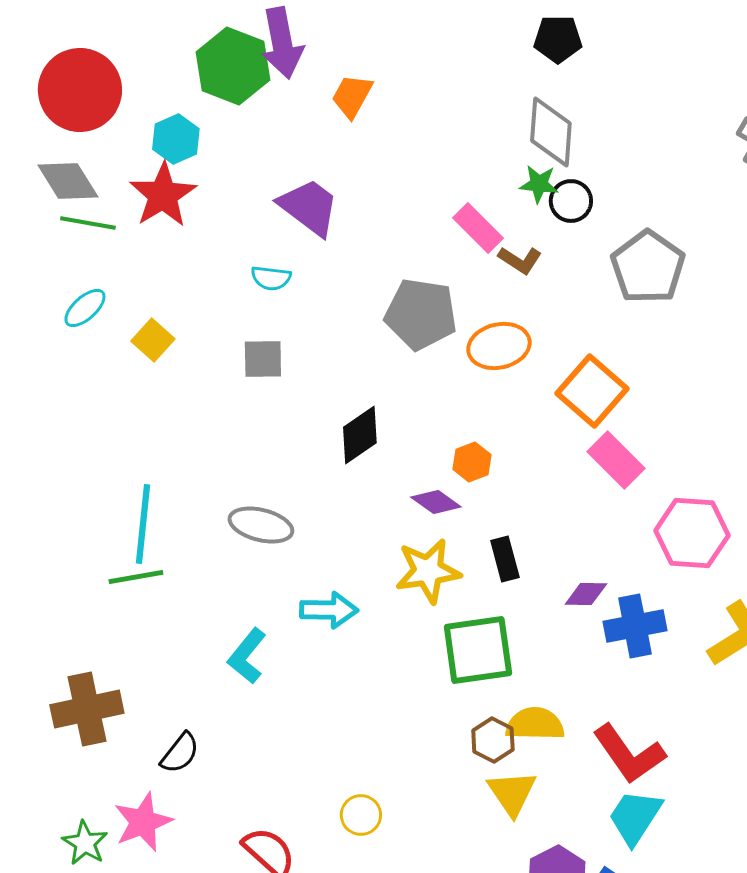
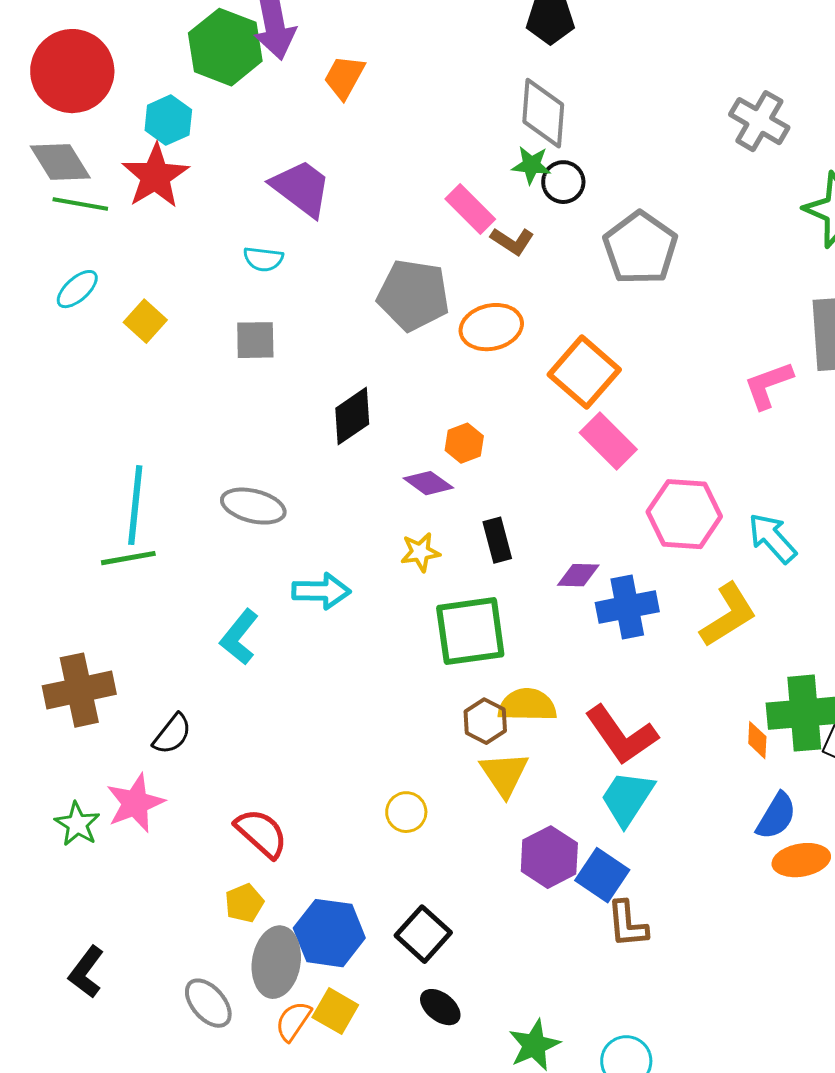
yellow star: (428, 571) -> (420, 552), size x0.6
yellow circle: (361, 815) -> (406, 812), moved

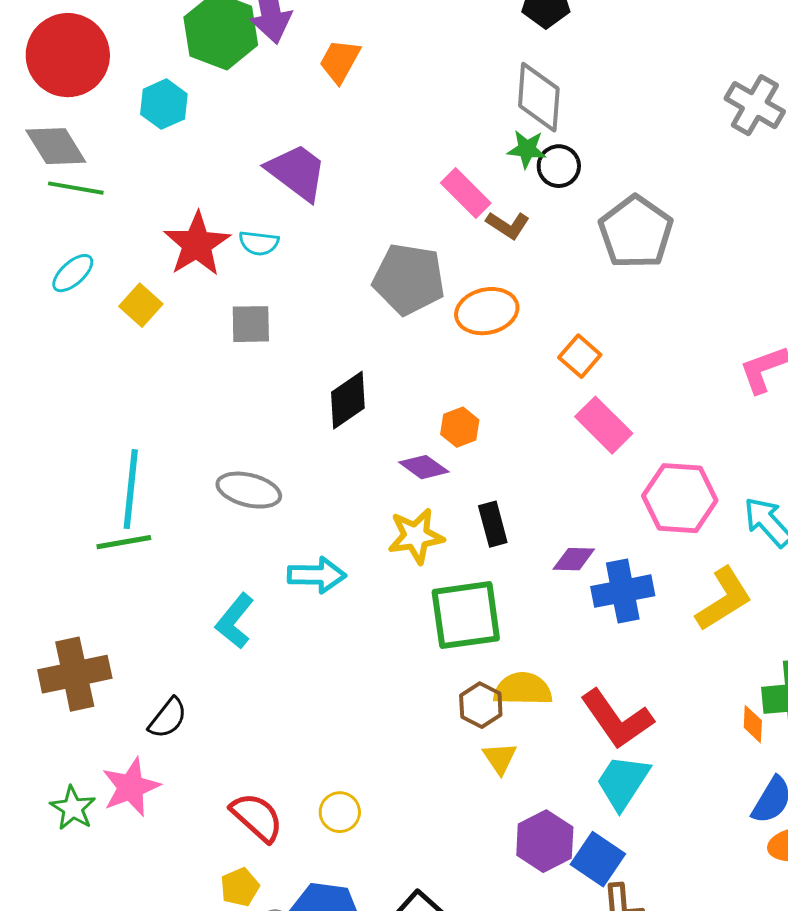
red star: (155, 176) -> (197, 244), moved
orange square: (584, 372) -> (580, 356), size x0.6
yellow star: (420, 552) -> (416, 536), size x1.4
yellow triangle: (504, 774) -> (500, 758), size x0.7
yellow circle: (406, 812) -> (340, 812), moved

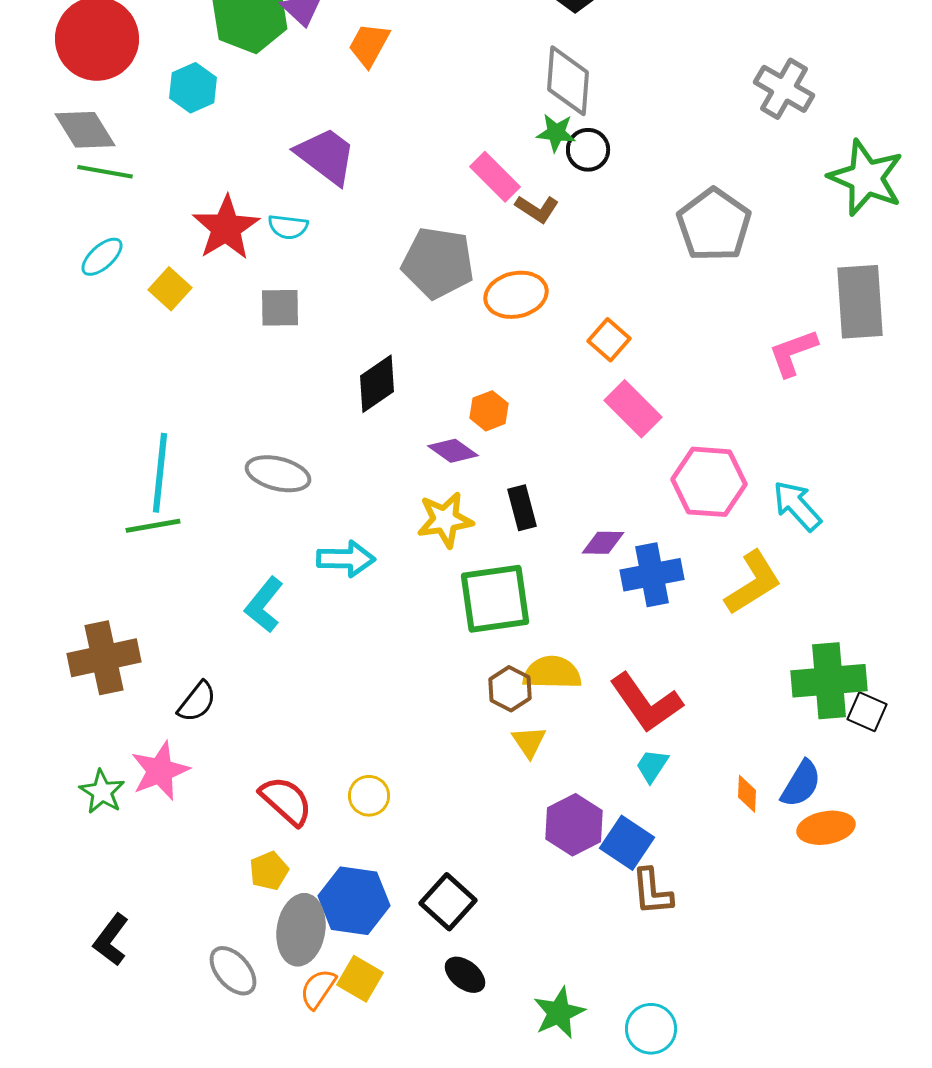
gray pentagon: (636, 232) -> (714, 225), moved
orange diamond: (753, 724) -> (747, 794), moved
cyan trapezoid: (623, 782) -> (652, 766), size x0.6

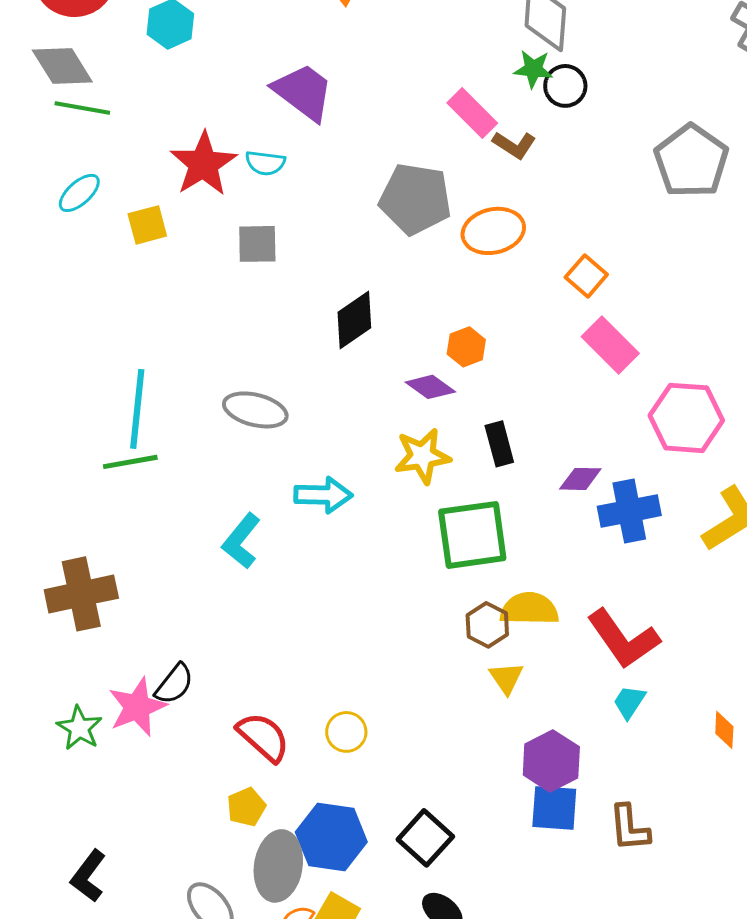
yellow square: (170, 289) -> (147, 225), turned 33
black semicircle: (197, 702) -> (174, 684), moved
blue square: (627, 843) -> (554, 808), moved, turned -30

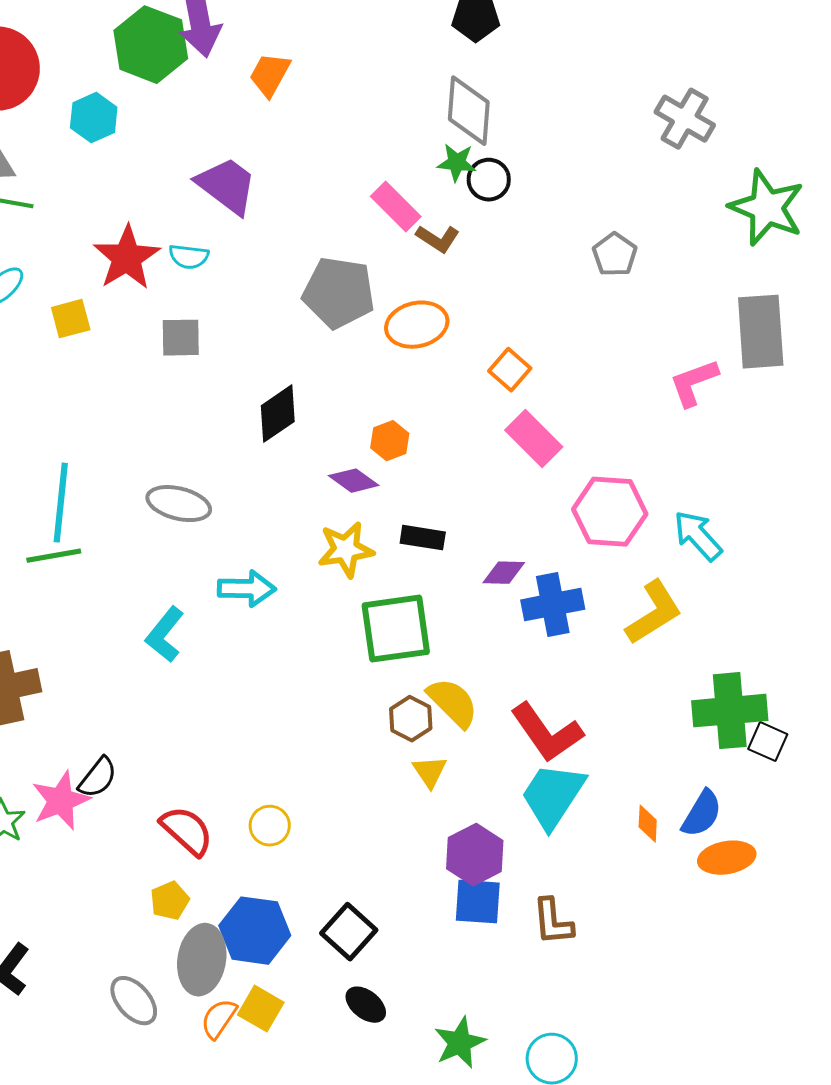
gray pentagon: (691, 161) -> (615, 255), size x0.6
black rectangle: (499, 444) -> (423, 538), turned -66
yellow semicircle: (529, 609) -> (453, 703), turned 44
cyan trapezoid: (629, 702) -> (553, 796), size x2.0

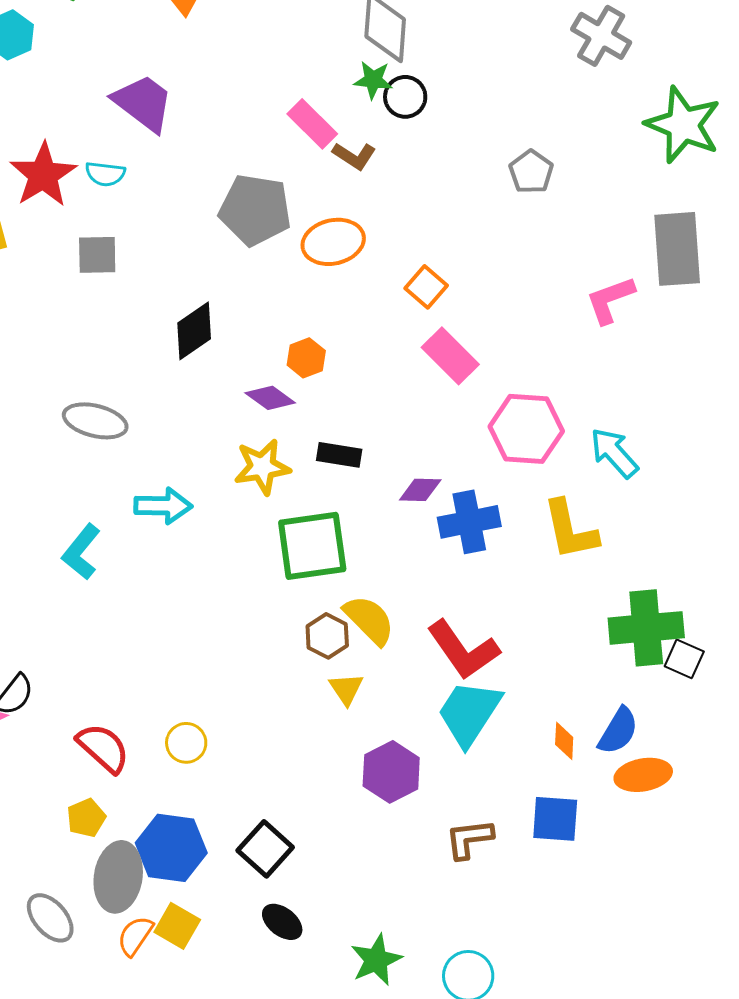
yellow L-shape: (654, 613) -> (570, 530), turned 110
blue square: (478, 902) -> (555, 819), moved
brown L-shape: (553, 922) -> (469, 839), turned 88

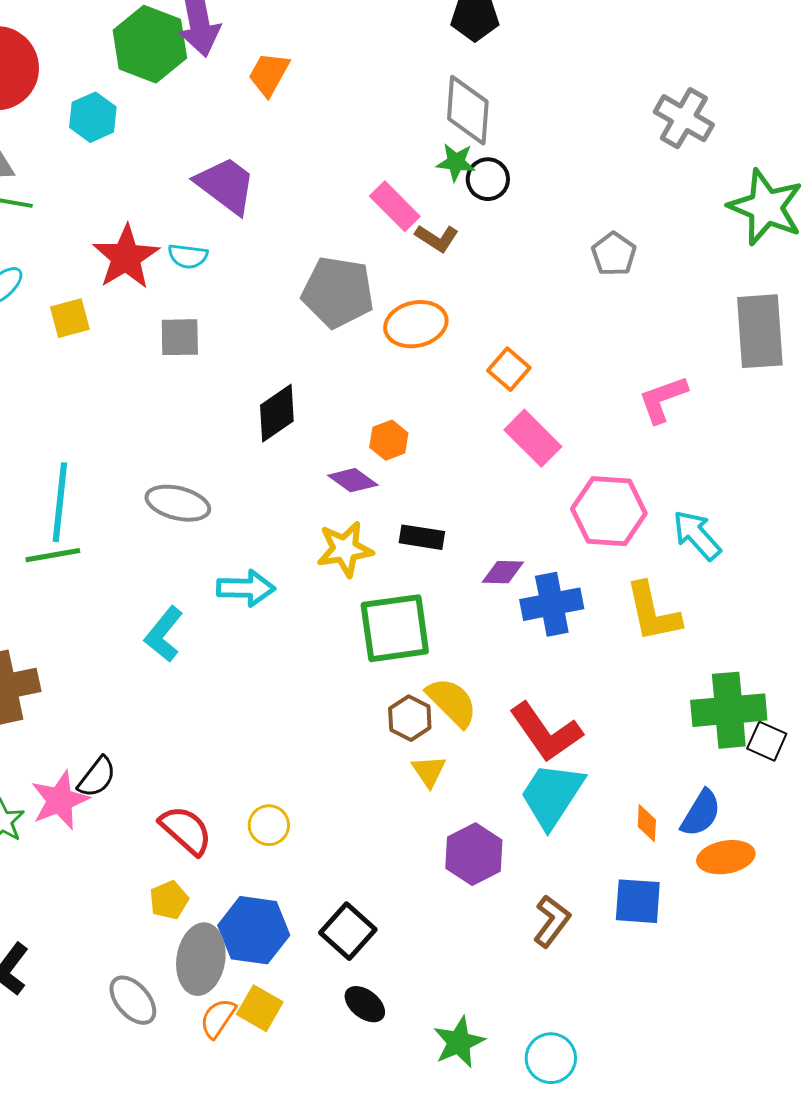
pink L-shape: (610, 300) -> (663, 399), moved
brown L-shape: (469, 839) -> (552, 921), turned 134

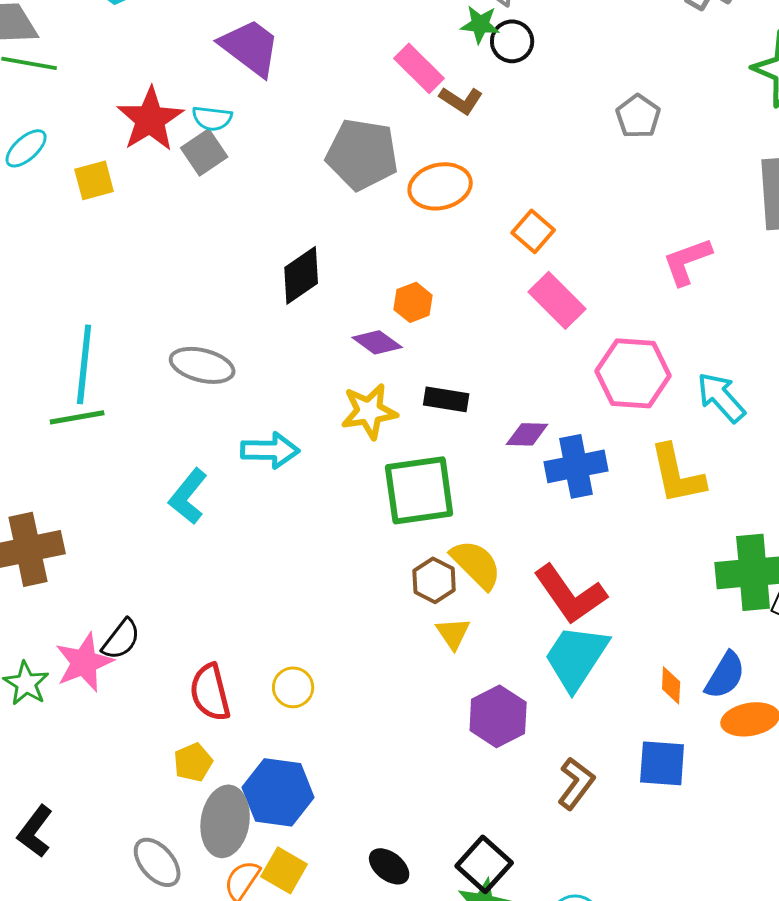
gray square: (180, 337) -> (204, 152), moved, turned -33
red semicircle: (186, 830) -> (210, 692), turned -146
black square: (348, 931) -> (484, 864), moved

